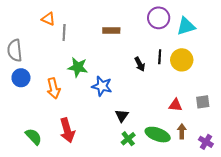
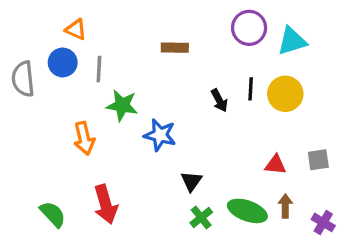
gray line: (64, 33) -> (99, 69), moved
blue circle: (21, 78) -> (63, 62), moved

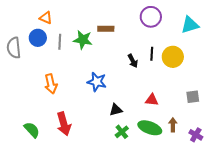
cyan triangle: (292, 41) -> (190, 25), moved
green star: (122, 105) -> (83, 40), moved
red triangle: (275, 165) -> (152, 100), moved
black triangle: (191, 181) -> (116, 110), turned 40

